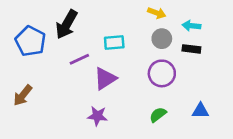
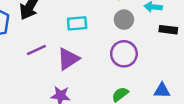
black rectangle: (191, 49) -> (168, 30), moved
purple line: (79, 59) -> (36, 50), moved

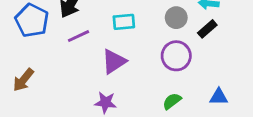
black rectangle: (168, 30) -> (207, 29), moved, turned -48
purple line: (36, 50) -> (79, 36), moved

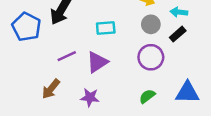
purple line: (79, 36) -> (67, 56), moved
brown arrow: (23, 80) -> (51, 89), moved
blue triangle: (219, 97) -> (187, 93), size x1.5

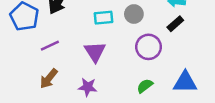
gray circle: (151, 24) -> (134, 14), moved
purple line: (67, 56) -> (50, 46), moved
purple triangle: (97, 62) -> (95, 52), turned -30

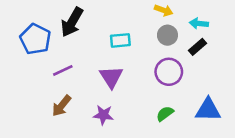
gray circle: (134, 14) -> (167, 35), moved

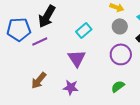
blue pentagon: (35, 39) -> (19, 29), turned -30
cyan rectangle: (120, 40) -> (84, 30), turned -35
purple line: (63, 70) -> (40, 41), moved

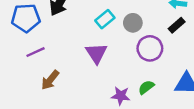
gray circle: (120, 26) -> (133, 23), moved
purple line: (40, 41) -> (36, 52), moved
purple star: (71, 87) -> (121, 96), moved

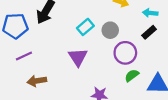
brown arrow: (50, 80) -> (37, 81), turned 42
green semicircle: (146, 87) -> (132, 75), moved

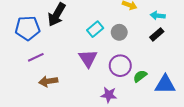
purple circle: (125, 53) -> (120, 66), moved

